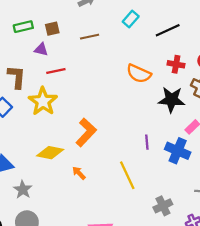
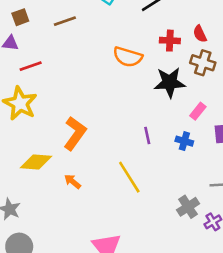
blue cross: (178, 151) -> (184, 141), size x0.6
gray cross: (163, 206) -> (188, 207), moved

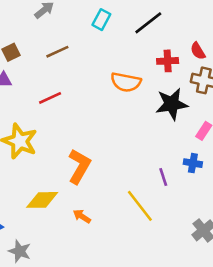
red line: (31, 66) -> (50, 98), moved
purple line: (147, 136) -> (163, 177), moved

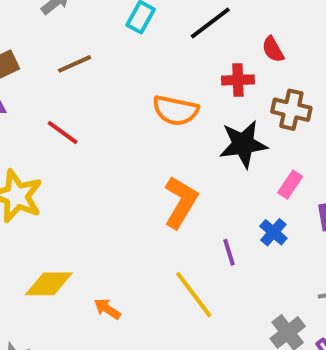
red semicircle: (198, 51) -> (273, 49), moved
red line: (50, 98) -> (63, 132), turned 60
blue cross: (193, 163) -> (273, 232), turned 30
orange L-shape: (79, 166) -> (181, 202), moved

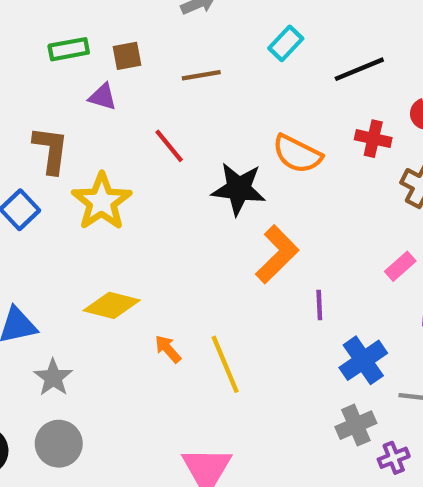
black star: (243, 144) -> (239, 189), moved
blue cross: (273, 232) -> (363, 360), moved, size x1.5
purple line: (229, 252) -> (319, 305), moved
yellow line: (194, 295) -> (225, 364), moved

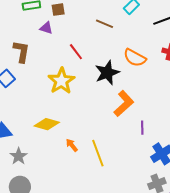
brown line: (201, 75) -> (105, 24), moved, turned 30
black star: (239, 189) -> (107, 73), turned -30
yellow star: (102, 202) -> (61, 81), moved

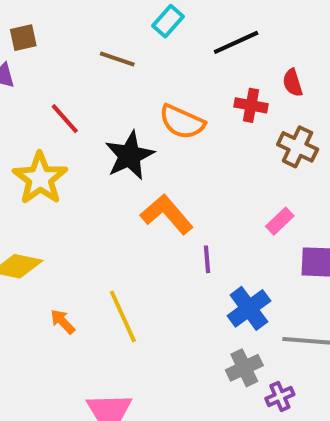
orange L-shape: (124, 104) -> (167, 214), turned -84
orange arrow: (72, 145) -> (63, 322), moved

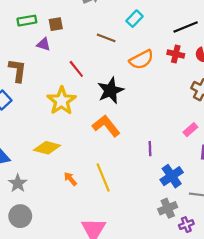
black line: (236, 42) -> (186, 27), moved
red cross: (251, 105) -> (176, 54), moved
orange semicircle: (182, 122) -> (141, 60), moved, turned -55
orange L-shape: (167, 214) -> (106, 126), moved

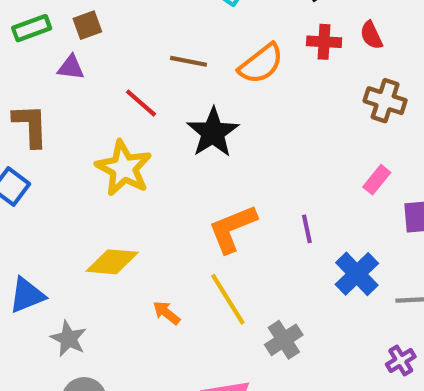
brown line: (106, 38) -> (188, 61), moved
orange L-shape: (106, 126) -> (232, 229), moved, turned -64
gray cross: (168, 208) -> (284, 340), moved

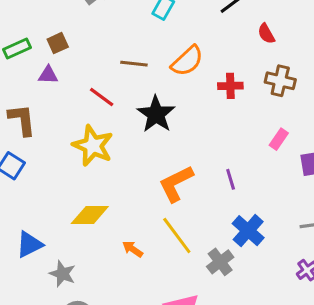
red cross: (324, 42) -> (230, 86), moved
blue cross: (357, 274) -> (248, 231), moved

